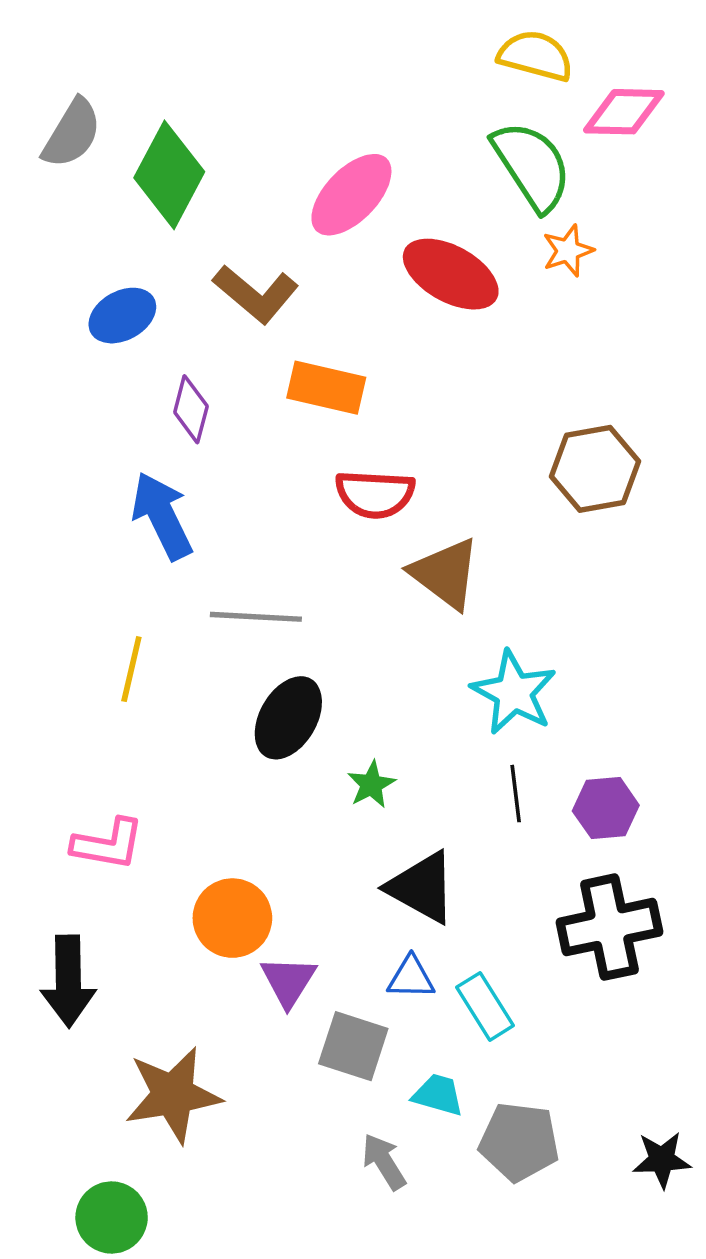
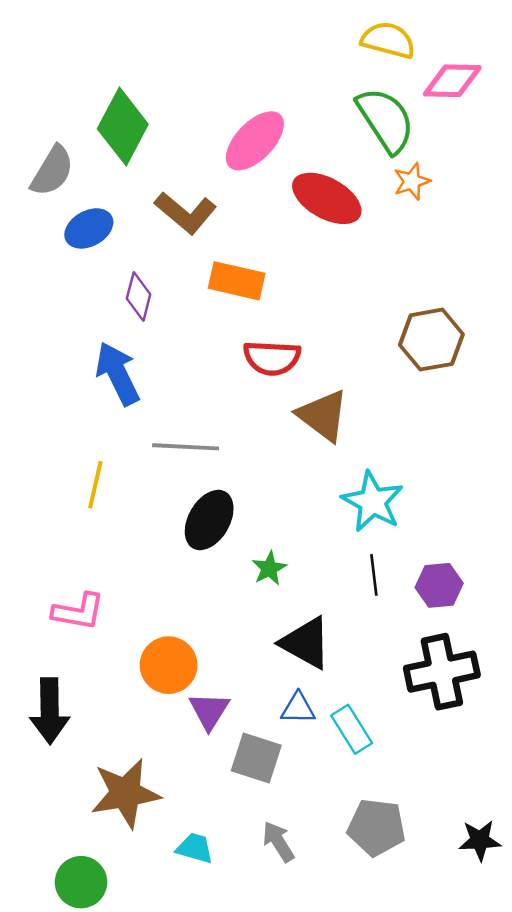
gray semicircle: (72, 133) -> (52, 171), moved
cyan trapezoid: (438, 1095) -> (195, 848), moved

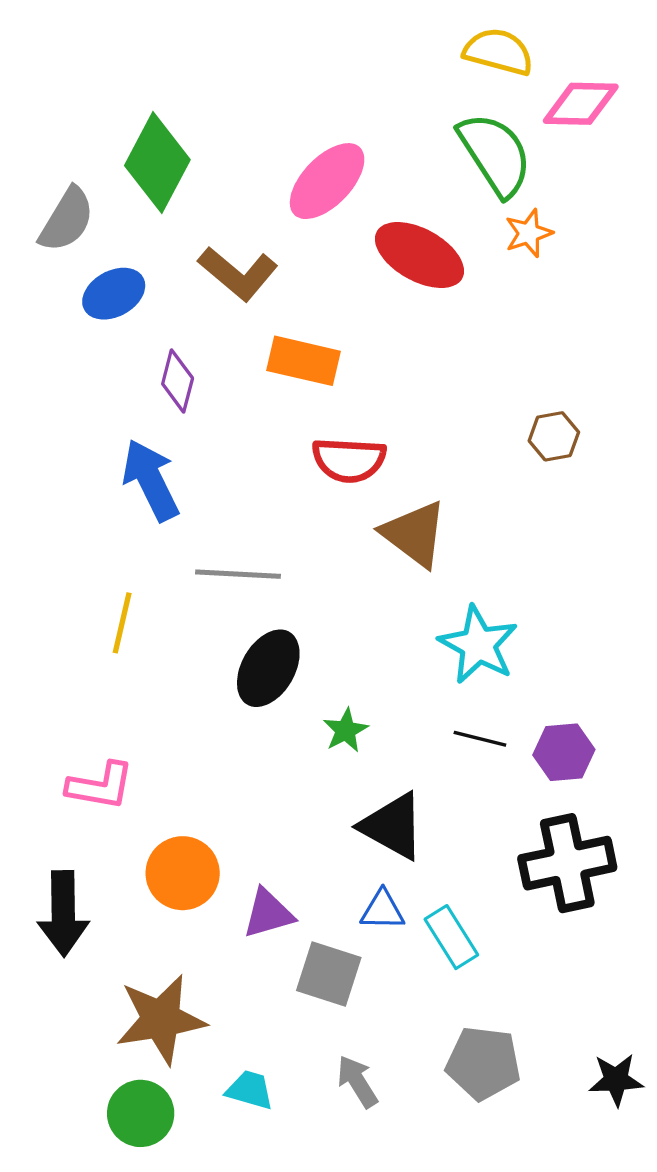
brown hexagon: (431, 340) -> (554, 436), size x0.6
black line: (374, 575) -> (480, 739), turned -69
orange circle: (169, 665) -> (183, 873), moved
purple triangle: (209, 711) -> (268, 914), turned 42
green circle: (81, 882) -> (141, 1113), moved

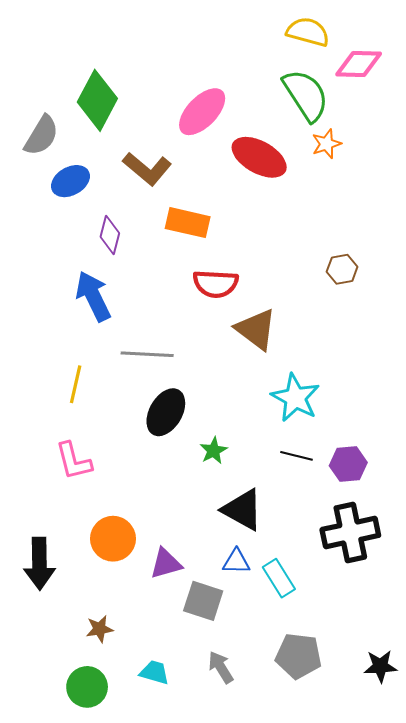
pink L-shape: (100, 786) -> (74, 461), moved, turned 66
brown star: (161, 1019) -> (100, 629), size x0.5

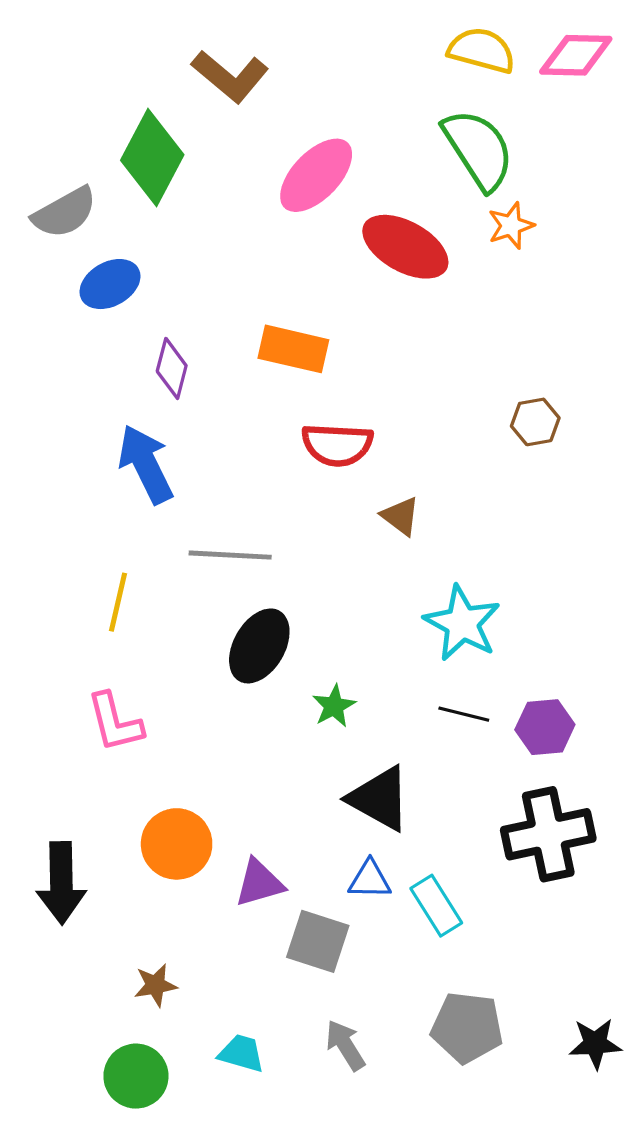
pink diamond: (359, 64) -> (576, 55), moved
gray semicircle: (41, 136) -> (65, 213), turned 30
brown L-shape: (147, 169) -> (230, 76), moved
brown triangle: (256, 329) -> (401, 516), size x0.6

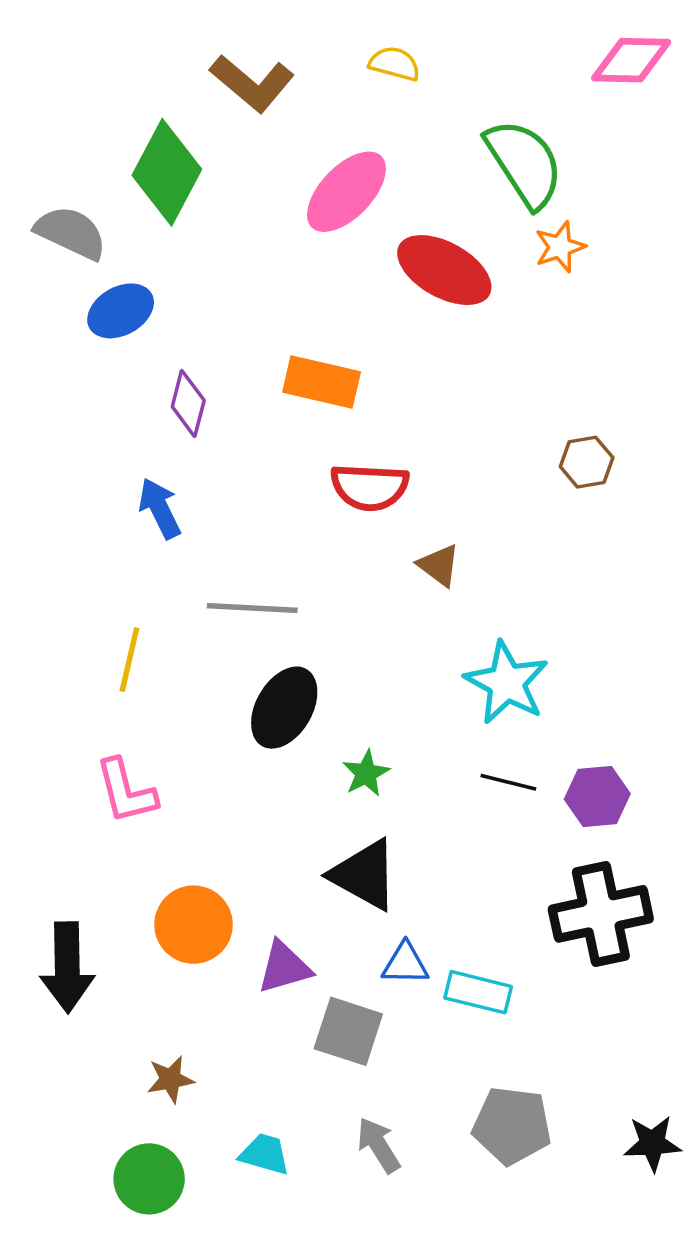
yellow semicircle: (482, 50) -> (395, 64), moved, size x0.7
gray semicircle: (65, 213) -> (71, 233), turned -126
blue arrow: (146, 464) -> (160, 508), size x0.7
black triangle: (379, 799) -> (364, 875), moved
cyan rectangle: (436, 906) -> (478, 992), turned -44

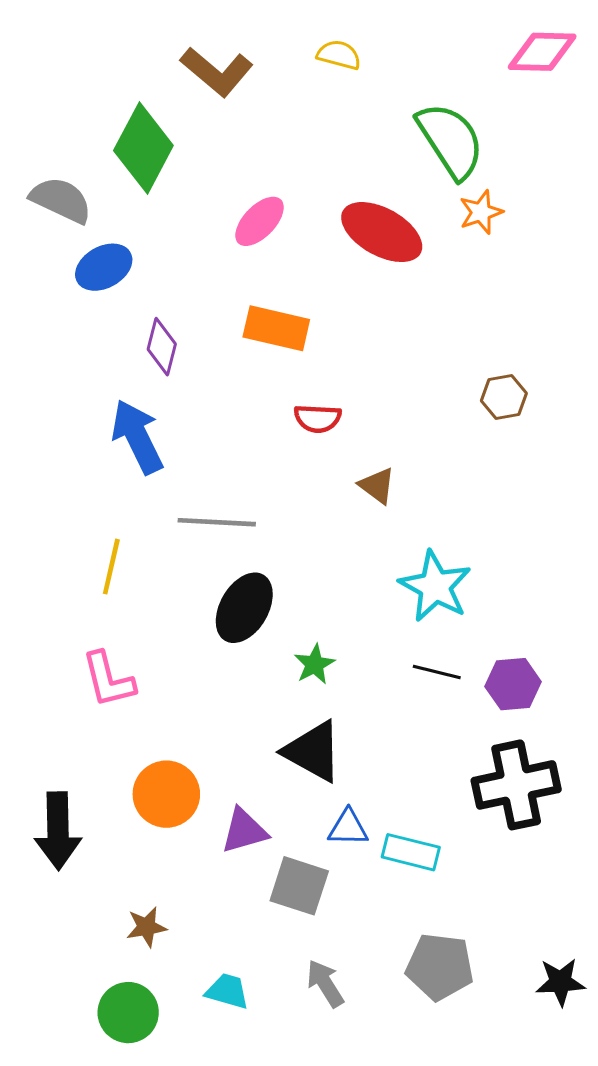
pink ellipse: (346, 192) -> (260, 221), moved, size x0.7
red semicircle: (370, 487) -> (318, 418), size x0.7
blue arrow: (160, 508) -> (137, 437), size x1.4

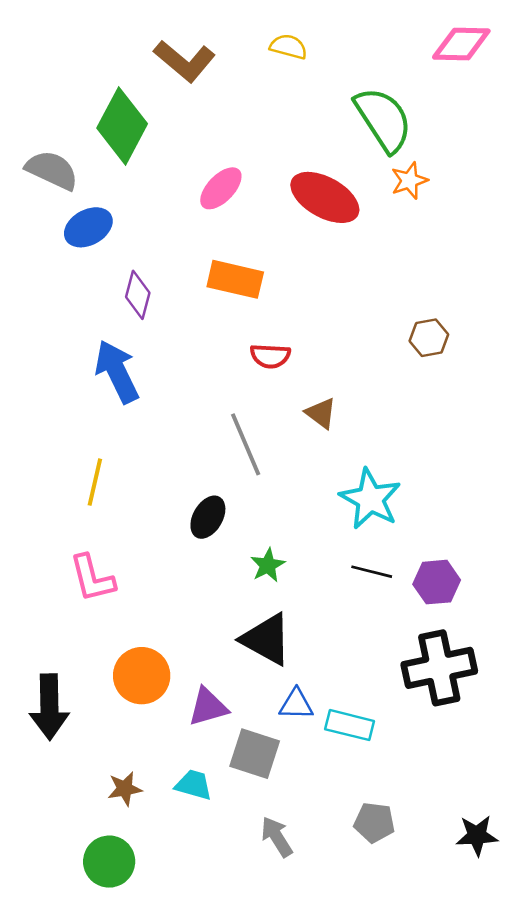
gray line: (217, 522) -> (246, 444), moved, turned 64
black ellipse: (244, 608) -> (208, 517), size x0.7
gray pentagon: (440, 967) -> (374, 823), size x0.7
cyan trapezoid: (227, 991) -> (194, 785), moved

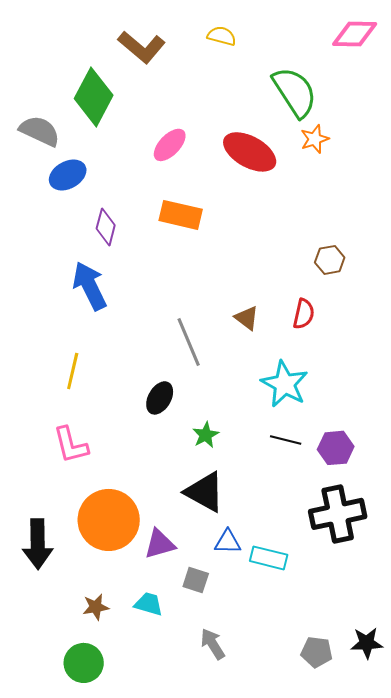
red semicircle: (270, 356) -> (304, 314), moved, turned -80
orange circle: (142, 676) -> (109, 520), size x1.4
gray square: (255, 754) -> (196, 580), size x0.7
gray pentagon: (374, 823) -> (317, 652), moved

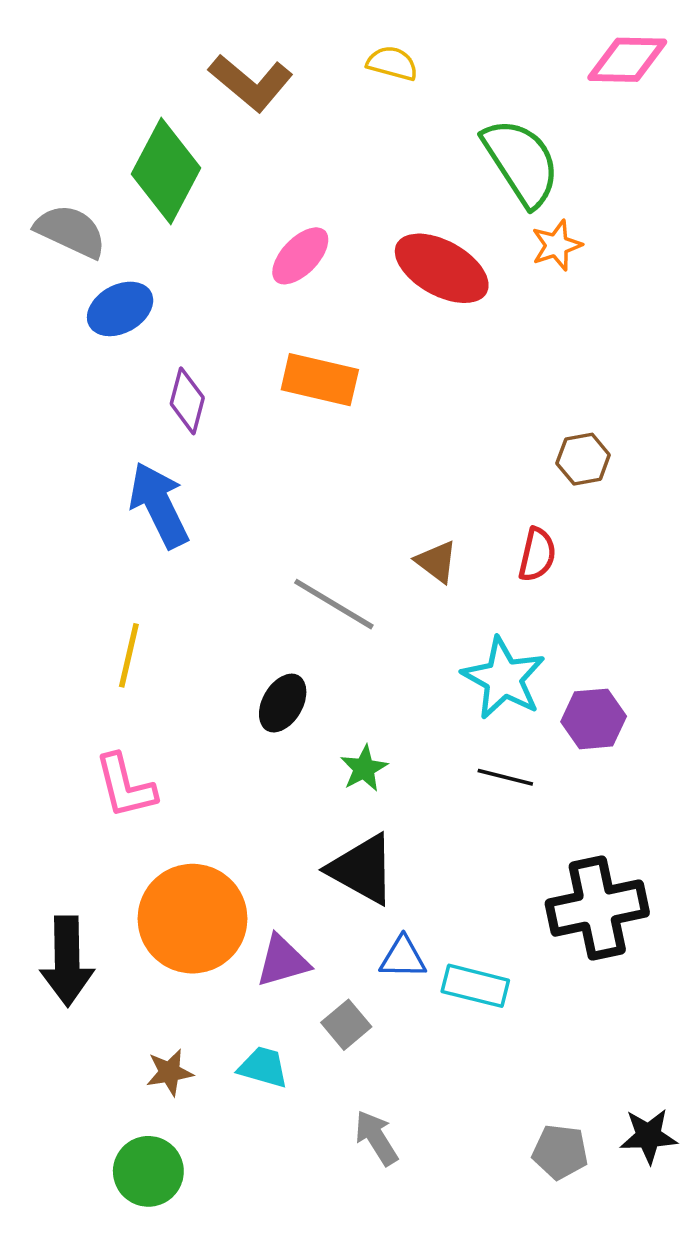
gray line: (189, 342) -> (334, 604), turned -36
purple hexagon: (336, 448) -> (594, 719), moved
gray square: (196, 580) -> (346, 1025), turned 32

